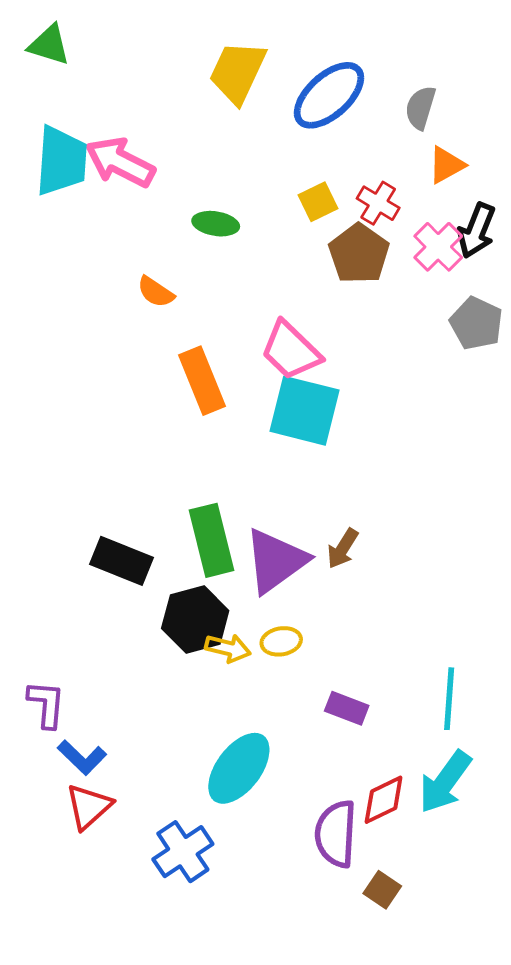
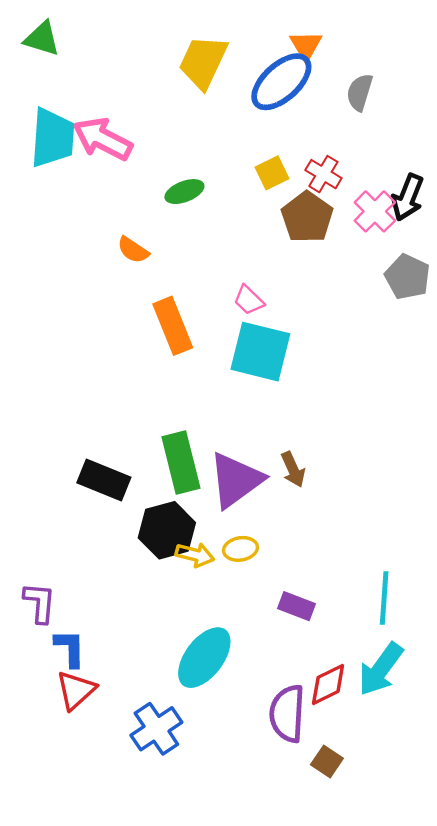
orange triangle: (446, 165) -> (306, 46), moved, turned -32
green ellipse: (216, 224) -> (184, 192), turned -30
pink trapezoid: (291, 351) -> (249, 300), size x0.6
brown arrow: (343, 549) -> (293, 469), turned -56
blue L-shape: (82, 757) -> (70, 648), turned -135

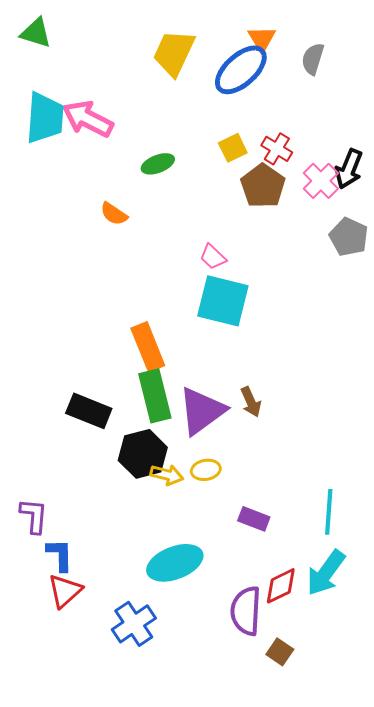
gray semicircle: (360, 92) -> (313, 59), moved
orange rectangle: (173, 326) -> (148, 347), moved
cyan ellipse: (204, 658) -> (175, 563), turned 32

